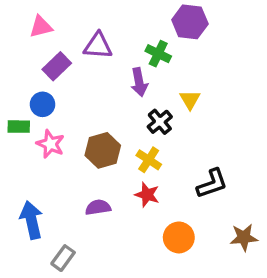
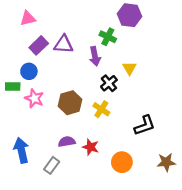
purple triangle: (98, 46) -> (64, 44), moved
red star: (147, 195) -> (91, 147), moved
gray rectangle: (63, 258) -> (52, 165), moved

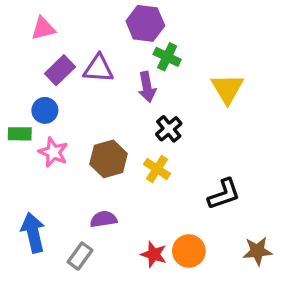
purple hexagon: (129, 15) -> (145, 23), moved
yellow triangle: (129, 68) -> (227, 89), moved, size x1.5
red star: (91, 147) -> (154, 254), moved

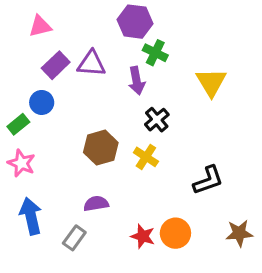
green rectangle: (20, 134) -> (18, 124), turned -40
pink star: (53, 152) -> (21, 163), moved

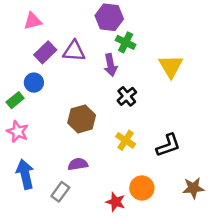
yellow cross: (146, 157) -> (126, 140), moved
red star: (143, 236) -> (116, 202), moved

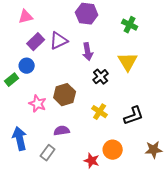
green cross: (126, 42) -> (130, 25), moved
purple triangle: (74, 51) -> (59, 41), turned -30
yellow triangle: (171, 66) -> (128, 62), moved
pink star: (18, 132) -> (38, 104), moved

